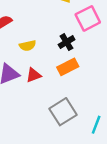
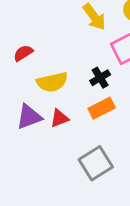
yellow semicircle: (28, 46) -> (52, 82), size x1.5

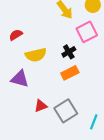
purple triangle: (29, 117) -> (20, 79), turned 36
red triangle: (59, 118) -> (41, 106), moved

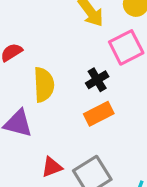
yellow semicircle: (36, 55) -> (44, 85), turned -80

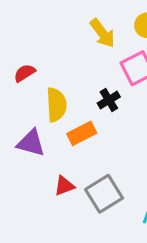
orange rectangle: (99, 114) -> (82, 133), moved

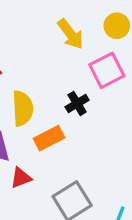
red triangle: (64, 186) -> (21, 178), moved

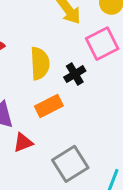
yellow semicircle: (23, 108) -> (40, 63), moved

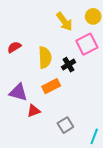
gray square: (70, 164) -> (65, 125), size x0.7

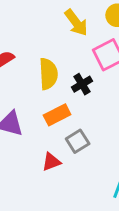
red triangle: (34, 111) -> (51, 162), moved
gray square: (65, 125) -> (78, 141), moved

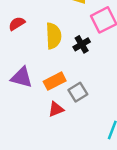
orange rectangle: (57, 115) -> (55, 81), moved

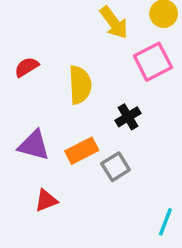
black cross: (82, 44) -> (128, 117), moved
red triangle: (56, 109) -> (46, 201), moved

